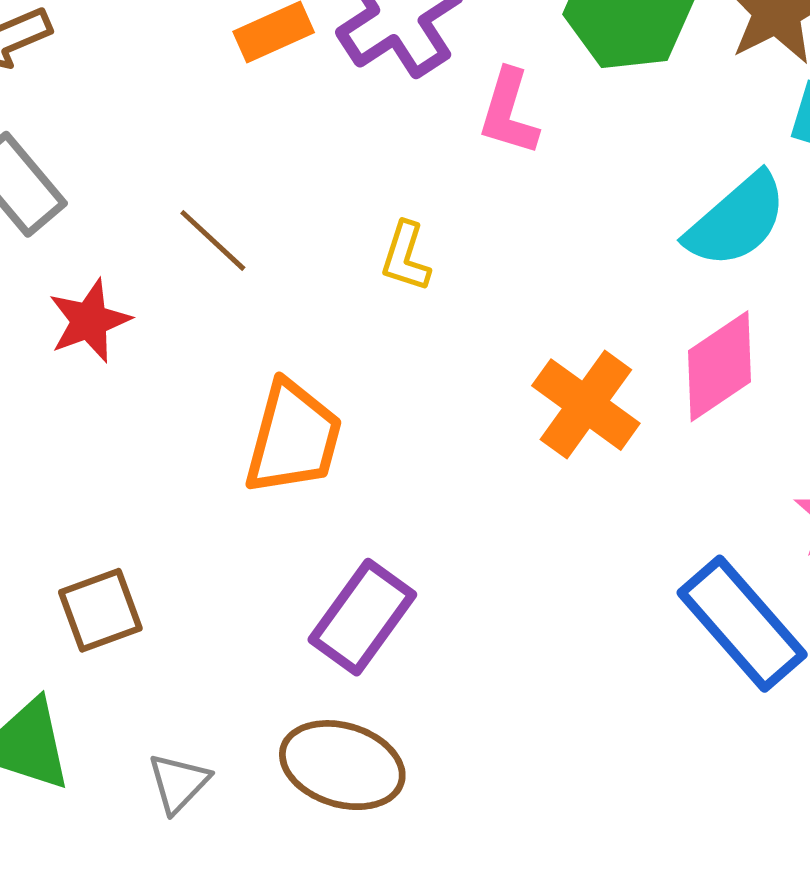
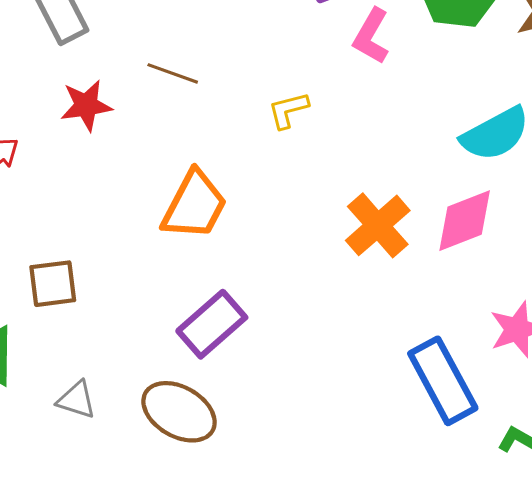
brown line: (213, 240) -> (173, 73), turned -36
yellow L-shape: (406, 257) -> (288, 110), turned 45
gray triangle: (179, 783) -> (77, 400), turned 51

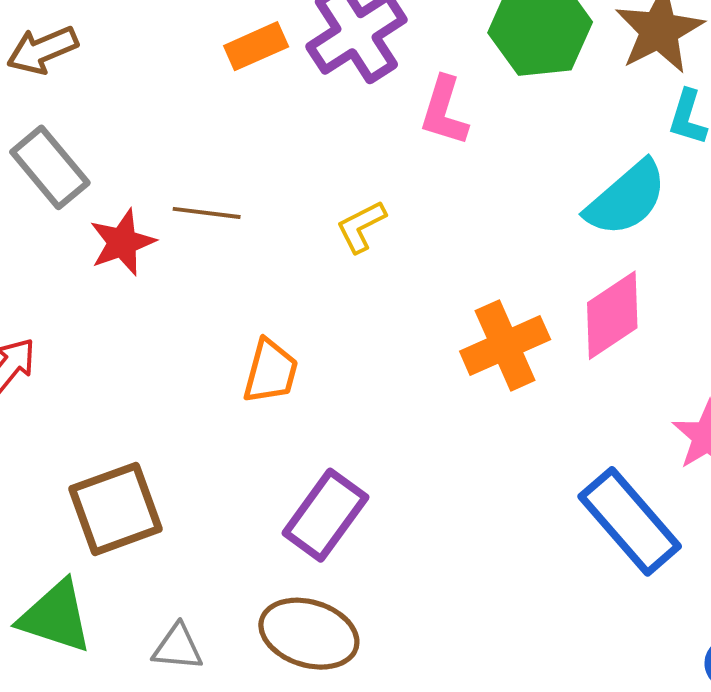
red star: (86, 105) -> (122, 242), moved
orange trapezoid: (194, 205) -> (271, 371), size x0.7
orange cross: (378, 225) -> (505, 345), turned 30
brown square: (53, 284) -> (116, 509), size x1.4

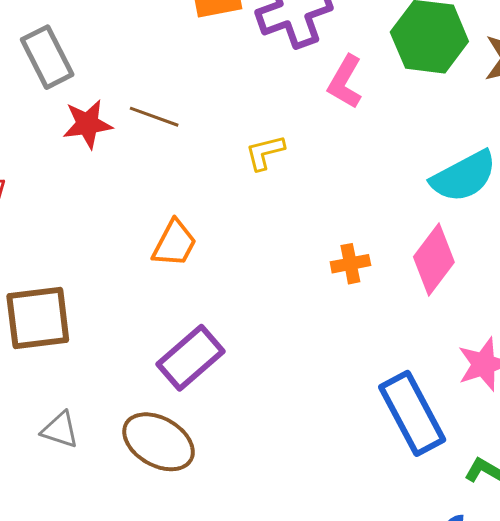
pink diamond: (612, 315) -> (434, 260), turned -32
orange cross: (505, 345) -> (350, 264), size x0.6

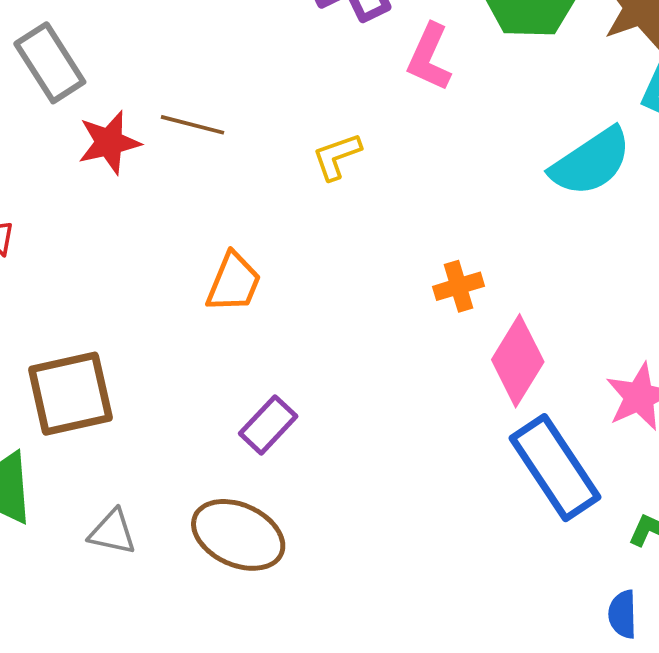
pink diamond: (434, 260) -> (518, 361), moved
purple rectangle: (190, 358) -> (268, 425), size x0.7

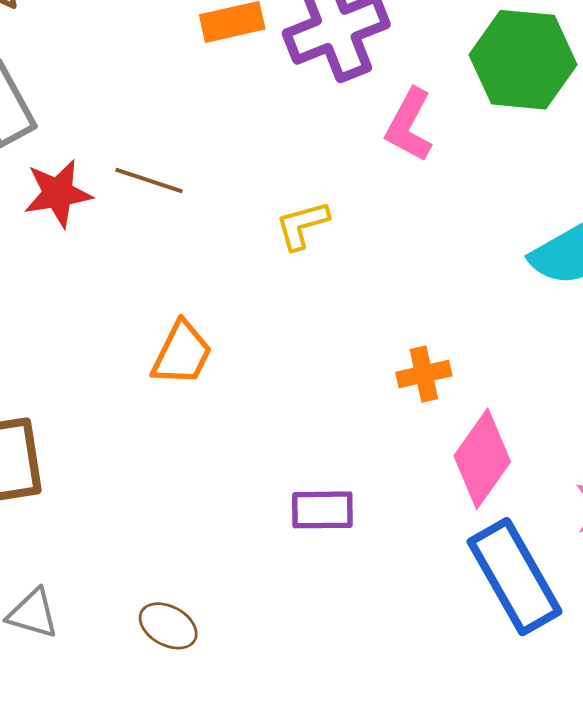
purple rectangle: (268, 425) -> (322, 510), moved, turned 42
brown ellipse: (238, 535) -> (168, 626), size x0.6

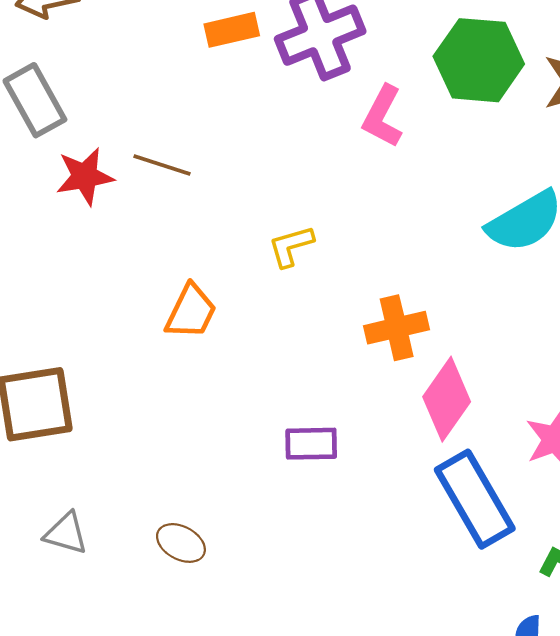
yellow L-shape: (302, 225) -> (291, 246), moved
orange cross: (424, 374) -> (397, 328), size x1.4

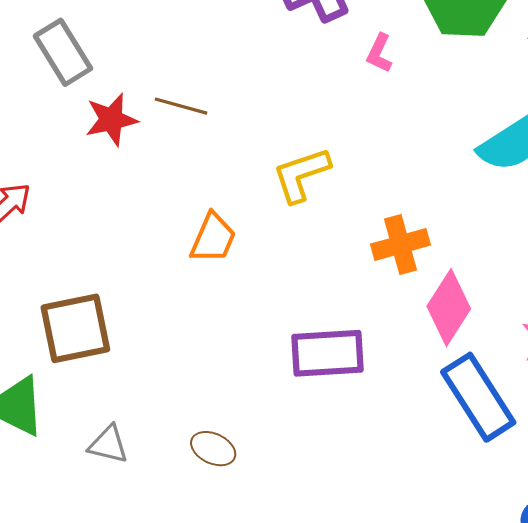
pink L-shape: (383, 116) -> (379, 53), size x0.7
yellow L-shape: (291, 246) -> (301, 175), size x1.4
purple rectangle: (311, 444) -> (327, 353), size x1.5

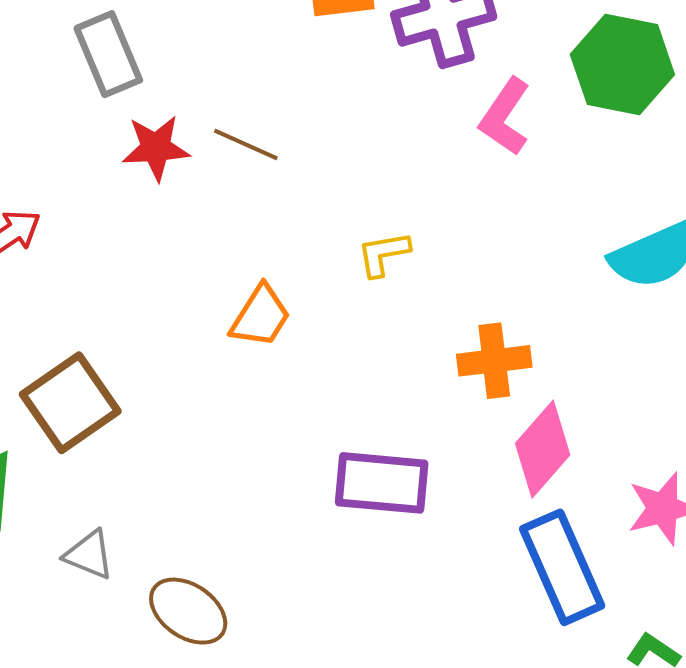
pink L-shape: (379, 53) -> (505, 117), size x1.5
yellow L-shape: (301, 175) -> (383, 254), size x0.7
brown square: (75, 328) -> (70, 403), turned -32
brown ellipse: (213, 449) -> (188, 611), moved, size x1.4

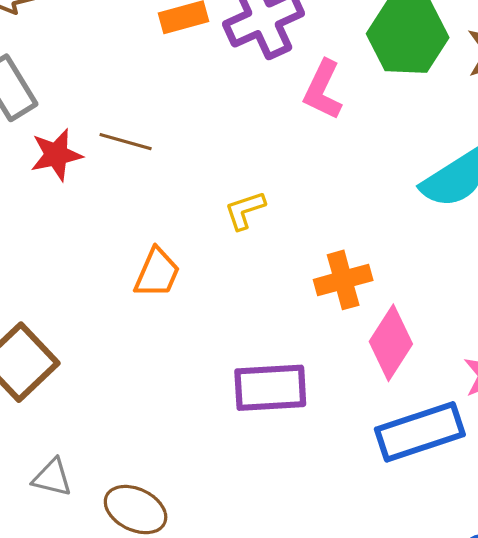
blue rectangle: (562, 567) -> (420, 432), turned -76

